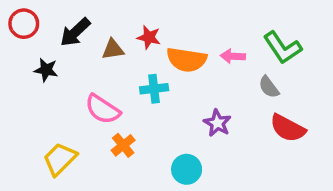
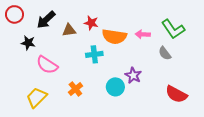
pink semicircle: (103, 109) -> (47, 65), moved
red semicircle: (288, 128) -> (176, 94), moved
cyan circle: (187, 169) -> (115, 87), moved

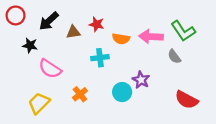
pink arrow: (143, 34) -> (151, 37), size x1.5
orange semicircle: (114, 36) -> (121, 39), size x0.7

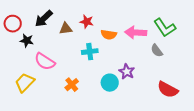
red circle: (16, 15) -> (13, 24), moved
yellow trapezoid: (39, 103) -> (25, 83), moved

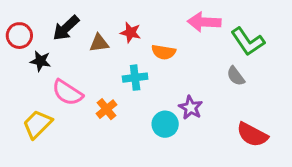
pink arrow: (136, 33) -> (204, 22), moved
orange cross: (72, 85) -> (107, 109), moved

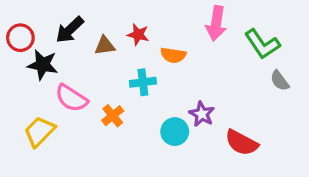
pink arrow: (204, 22) -> (216, 23), turned -84
black star: (40, 61) -> (43, 65), size x1.4
gray semicircle: (236, 76) -> (280, 81), moved
red semicircle: (252, 135) -> (242, 143), moved

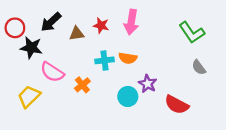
pink arrow: (216, 23) -> (131, 22), moved
orange semicircle: (173, 55) -> (128, 58), moved
gray semicircle: (280, 81) -> (199, 67), moved

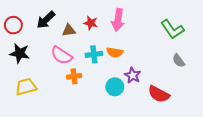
black star: (31, 48) -> (20, 53), moved
pink semicircle: (52, 72) -> (61, 55), moved
orange cross: (82, 85) -> (74, 76), turned 32
yellow trapezoid: (29, 96) -> (26, 87), turned 30

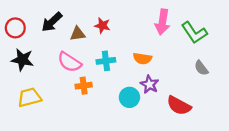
pink arrow: (118, 20) -> (162, 22), moved
orange semicircle: (115, 52) -> (142, 59), moved

